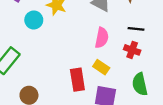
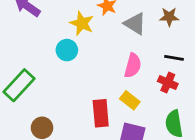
cyan circle: (34, 20) -> (67, 50), moved

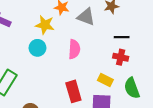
pink semicircle: (133, 66) -> (74, 49), moved
yellow rectangle: (130, 100) -> (105, 80), moved

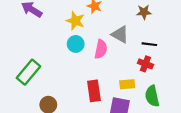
gray triangle: (86, 17) -> (120, 34), moved
cyan circle: (37, 48) -> (76, 44), moved
yellow rectangle: (105, 80) -> (127, 84), turned -40

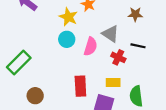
red cross: (145, 64) -> (118, 57), moved

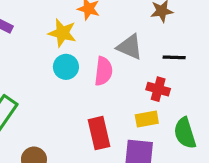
red cross: (118, 57) -> (158, 89), moved

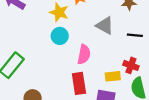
pink semicircle: (104, 71) -> (84, 54), moved
red cross: (158, 89) -> (131, 65), moved

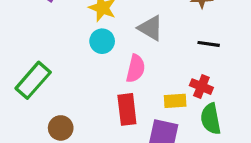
gray triangle: (105, 26) -> (151, 28), moved

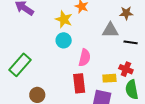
gray triangle: (151, 28) -> (110, 30), moved, turned -30

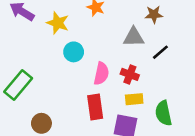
yellow star: (64, 19) -> (58, 23), moved
black line: (131, 42) -> (160, 52), turned -48
red cross: (126, 69) -> (130, 74), moved

